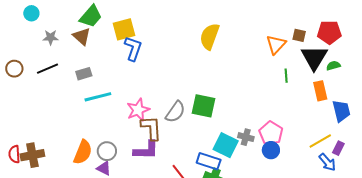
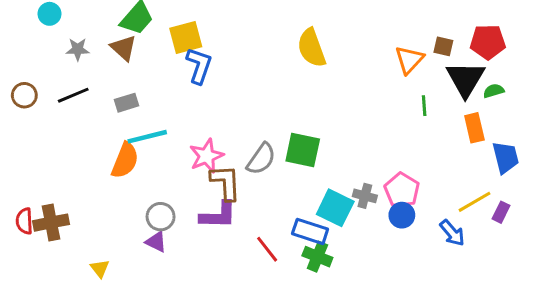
yellow semicircle: (210, 36) -> (312, 48), turned -40
orange semicircle: (83, 152) -> (125, 160), moved
blue arrow: (327, 162) -> (452, 233), moved

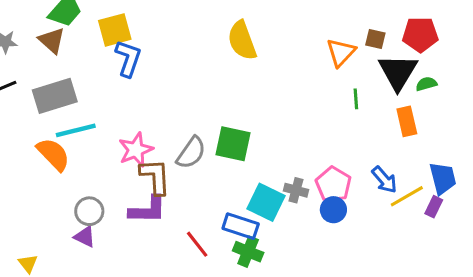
gray rectangle: (126, 103) -> (55, 96), size x1.8
blue trapezoid: (505, 157) -> (443, 178), moved
orange semicircle: (125, 160) -> (53, 154), turned -66
blue arrow: (452, 233) -> (384, 180), moved

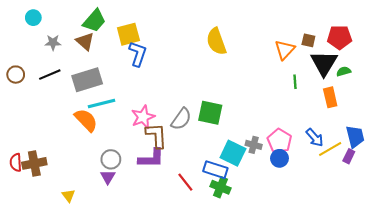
purple triangle: (85, 237) -> (108, 177), turned 35

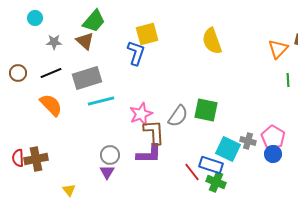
yellow square: (128, 34) -> (147, 34), moved
orange semicircle: (86, 120) -> (51, 105), moved
red line: (185, 182) -> (192, 172), moved

